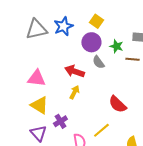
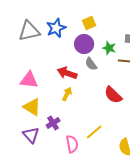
yellow square: (96, 21) -> (89, 23), turned 32
red semicircle: (117, 104) -> (113, 95), moved

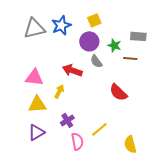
yellow arrow: (67, 94) -> (59, 91), moved
yellow triangle: (32, 107) -> (37, 104), turned -36
purple cross: (53, 123) -> (67, 120), moved
purple triangle: (31, 135) -> (36, 132), turned 42

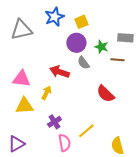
blue star: (61, 25) -> (54, 17), moved
purple triangle: (36, 132) -> (16, 144), moved

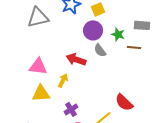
red semicircle: (105, 94) -> (124, 102), moved

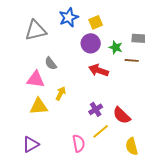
gray semicircle: (100, 50) -> (51, 63), moved
red arrow: (76, 59) -> (99, 70), moved
purple cross: (71, 109) -> (96, 109), moved

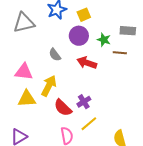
gray semicircle: (51, 63) -> (55, 55), moved
yellow arrow: (61, 93) -> (49, 86), size x1.5
red semicircle: (122, 115) -> (63, 108), moved

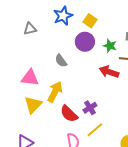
yellow square: (84, 15) -> (90, 21), turned -32
gray triangle: (24, 23) -> (30, 29), size x0.6
red arrow: (87, 63) -> (109, 72), moved
yellow triangle: (27, 99) -> (33, 105), turned -42

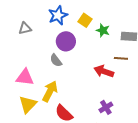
purple circle: (85, 42) -> (66, 41), moved
green star: (110, 46) -> (103, 30), moved
purple cross: (90, 108) -> (106, 107), moved

